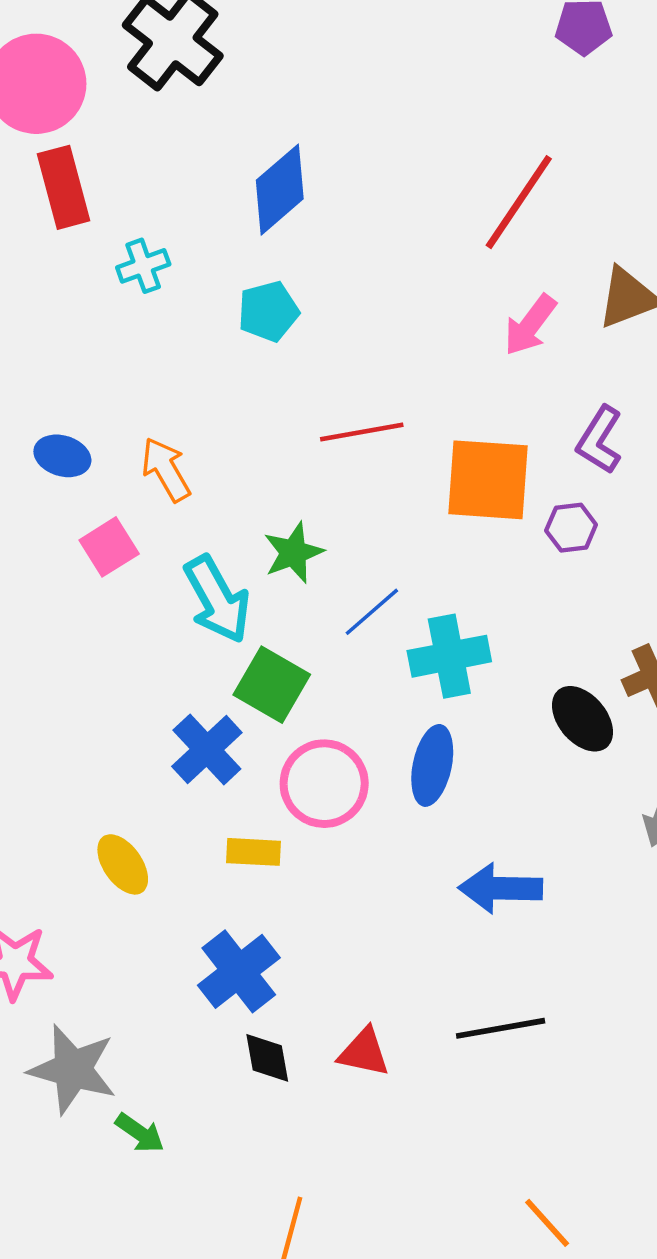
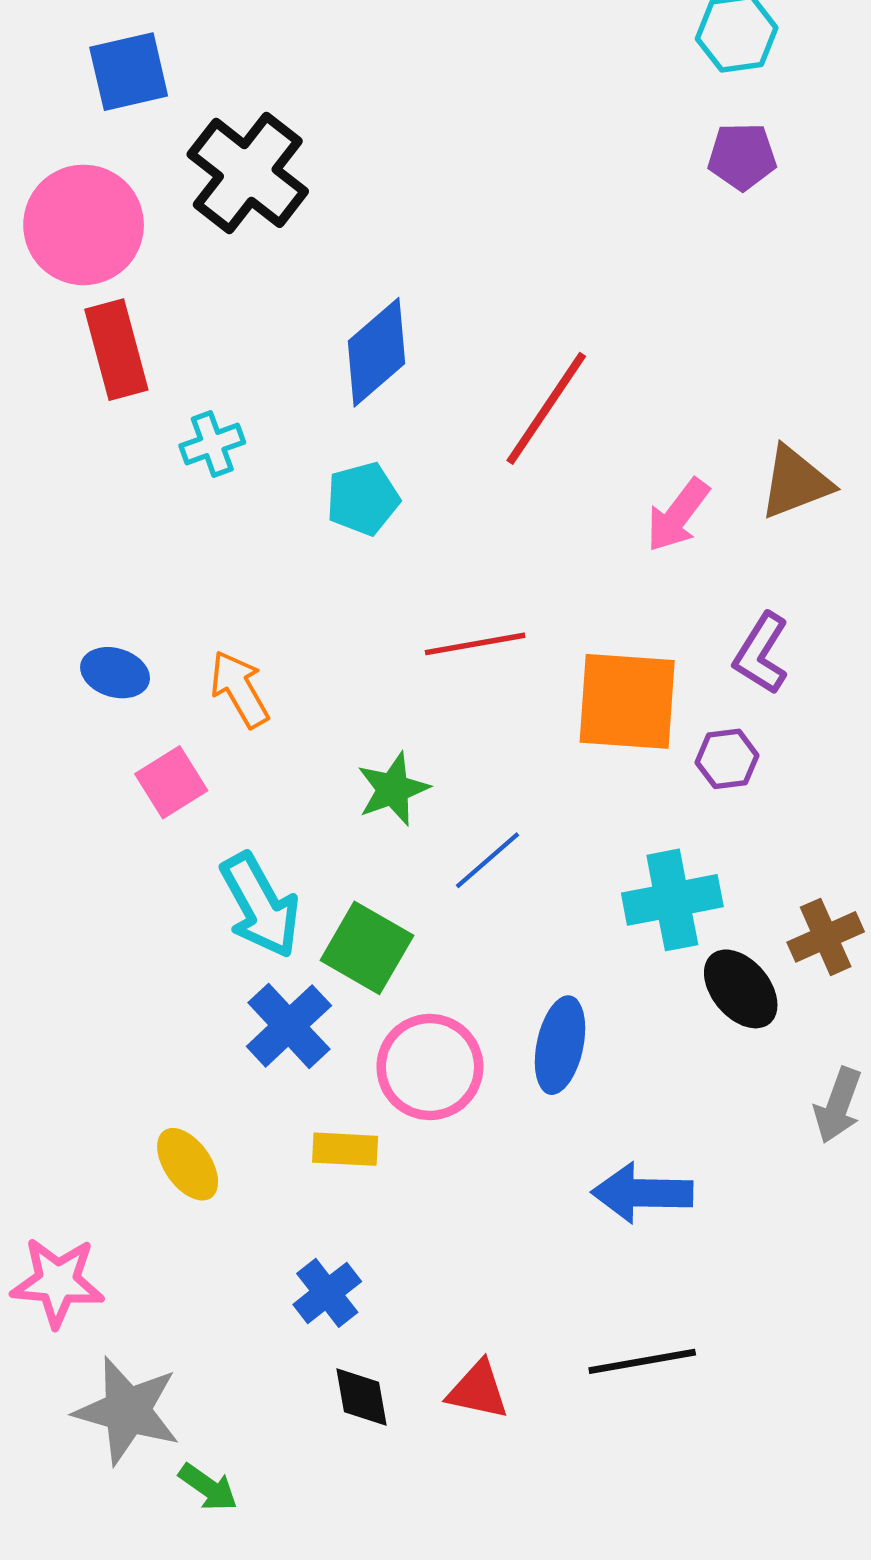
red line: (519, 202) -> (546, 408), moved
cyan arrow: (217, 599) -> (260, 905), moved
cyan cross: (449, 656) -> (672, 900), moved
blue cross: (239, 971) -> (327, 1293), size x0.7

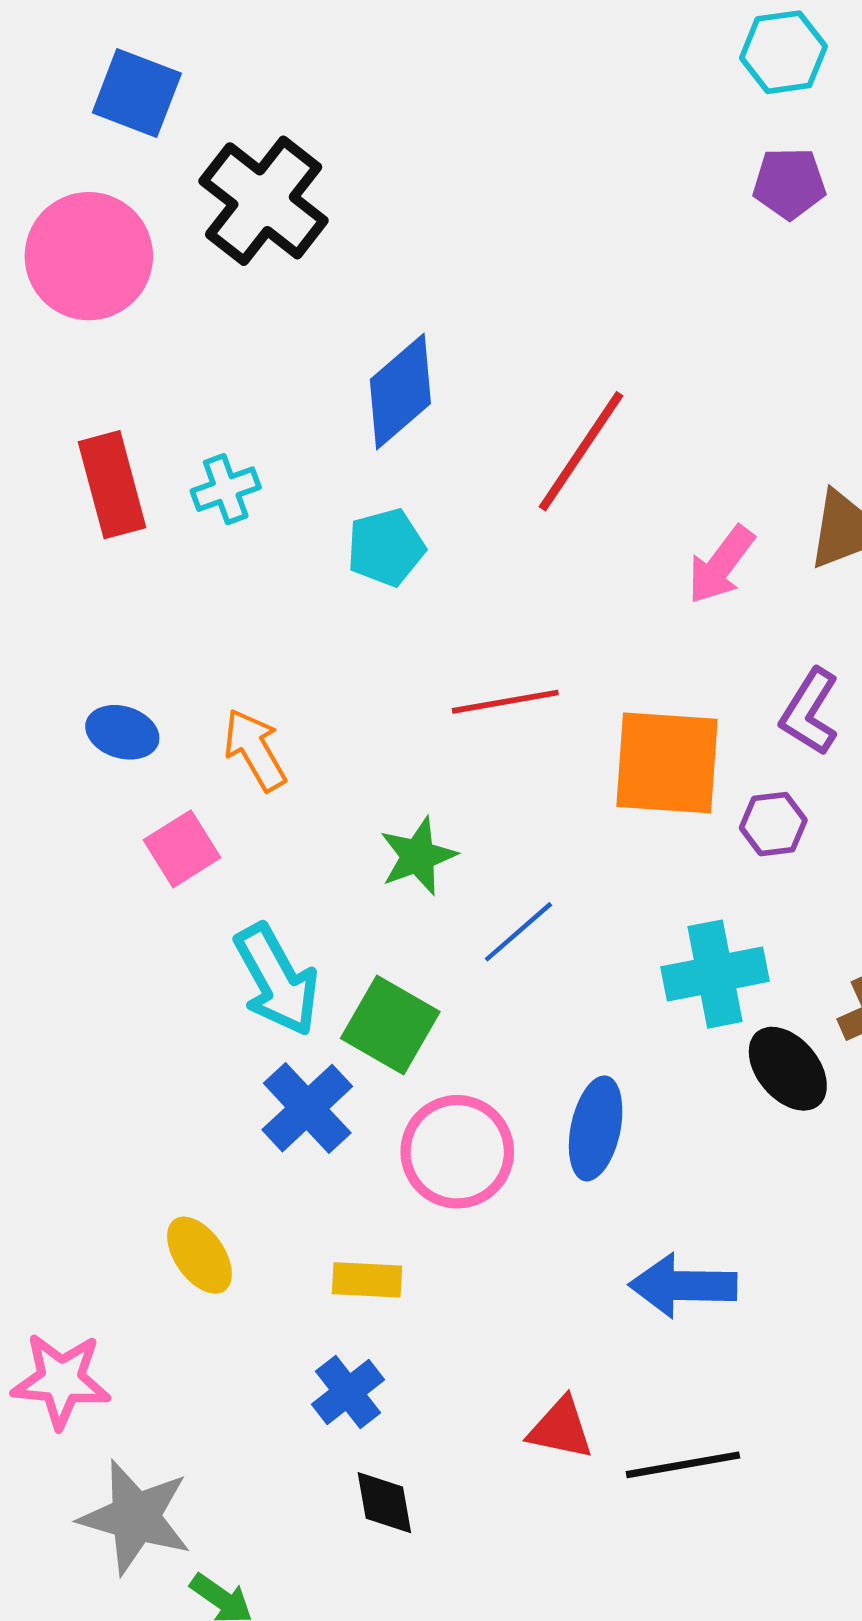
blue square: (129, 72) -> (137, 93), turned 34
red rectangle: (116, 350) -> (112, 485), moved
yellow rectangle: (345, 1149) -> (367, 1280), moved
red triangle: (478, 1390) -> (561, 1428), moved

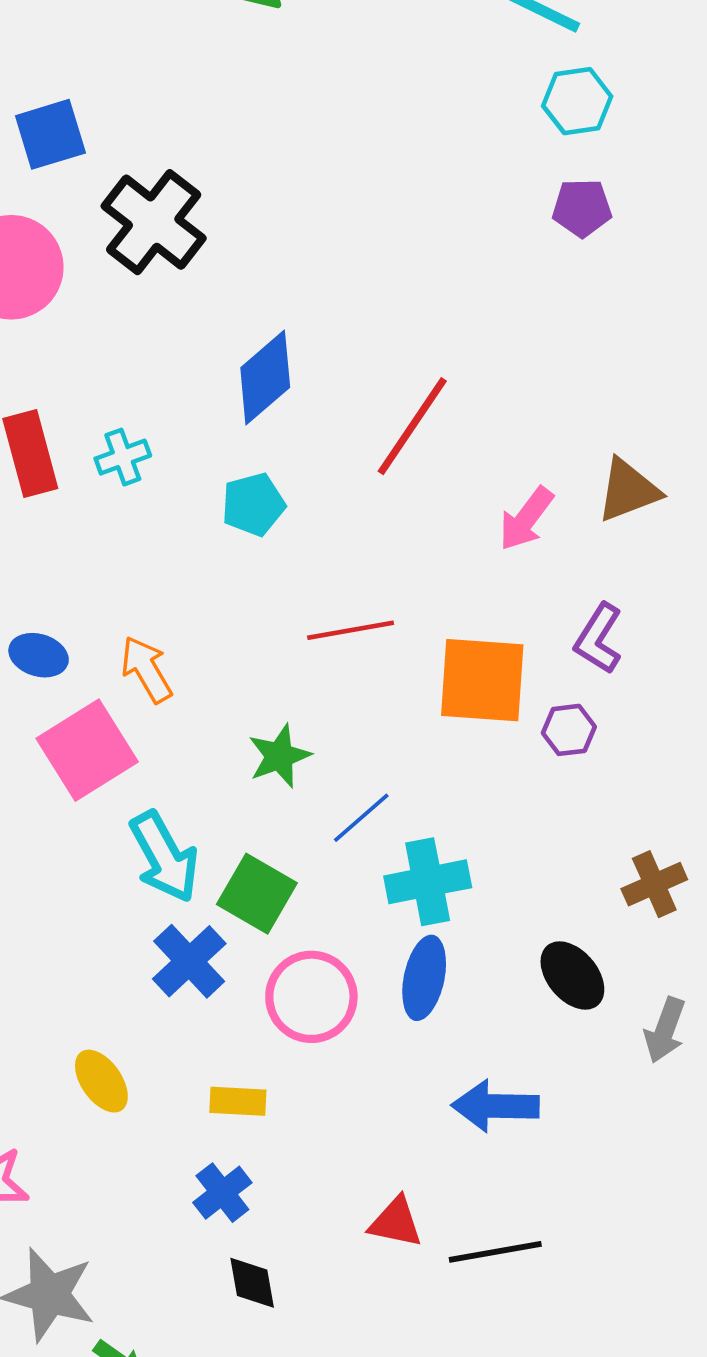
blue square: (137, 93) -> (50, 134), turned -38
pink square: (182, 849) -> (87, 750), size x1.6
cyan cross: (715, 974) -> (428, 882), moved
black ellipse: (788, 1069) -> (572, 975), moved

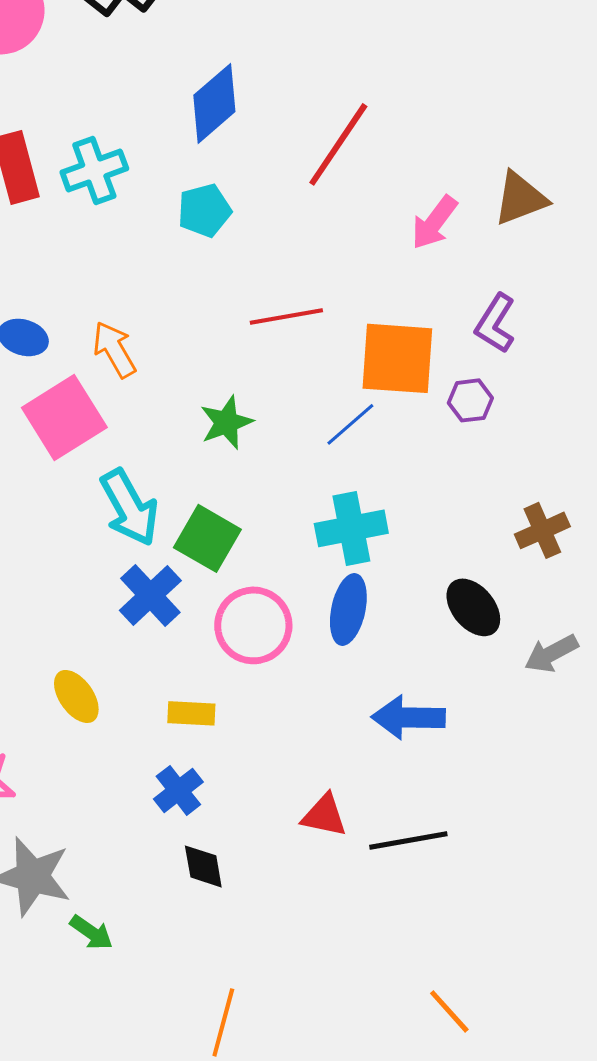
cyan cross: (123, 457) -> (94, 170), size x1.4
blue line: (361, 818) -> (350, 424), moved
gray arrow: (665, 1030) -> (551, 653), turned 42

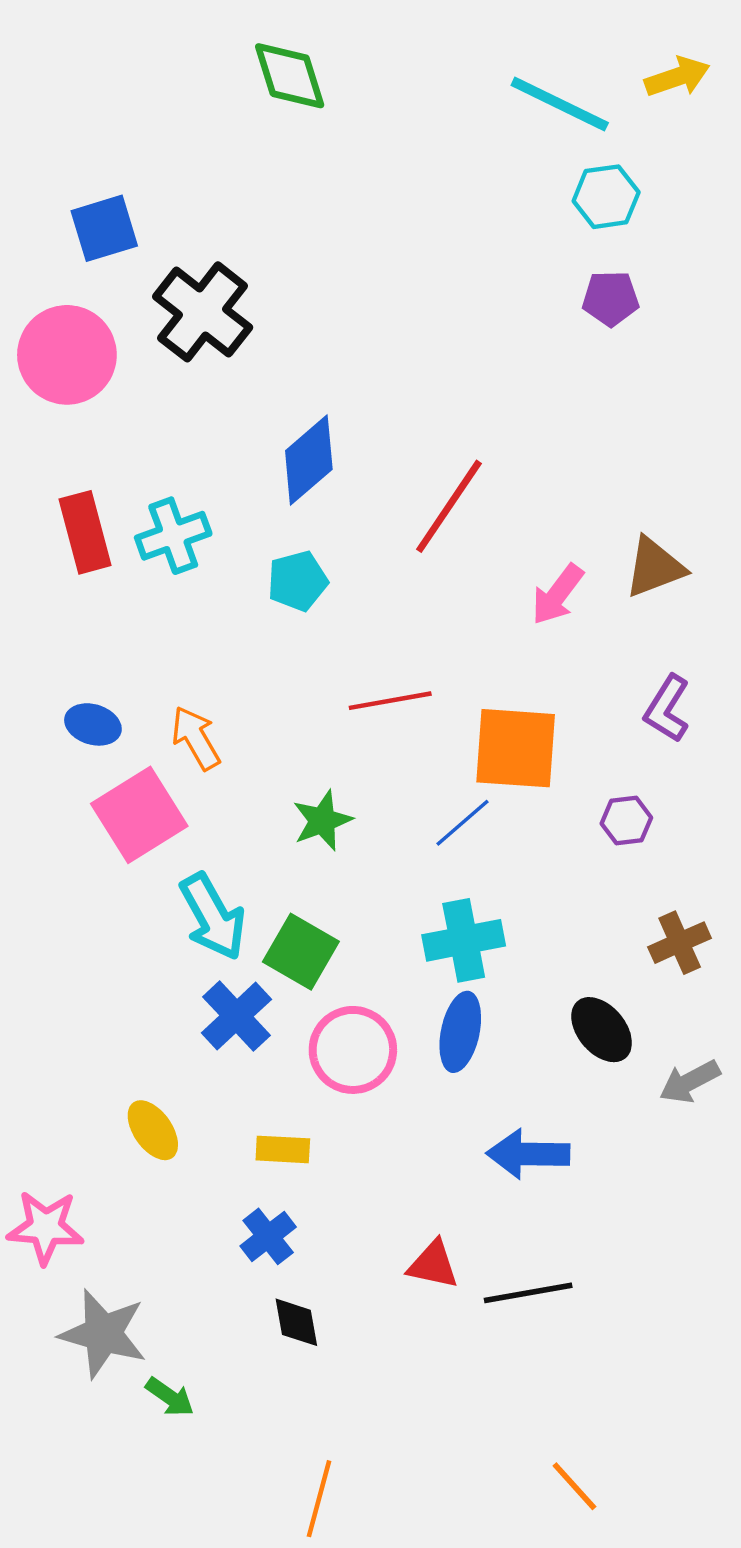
purple L-shape: (495, 323) -> (667, 709), moved
purple hexagon: (470, 400) -> (626, 821), moved

